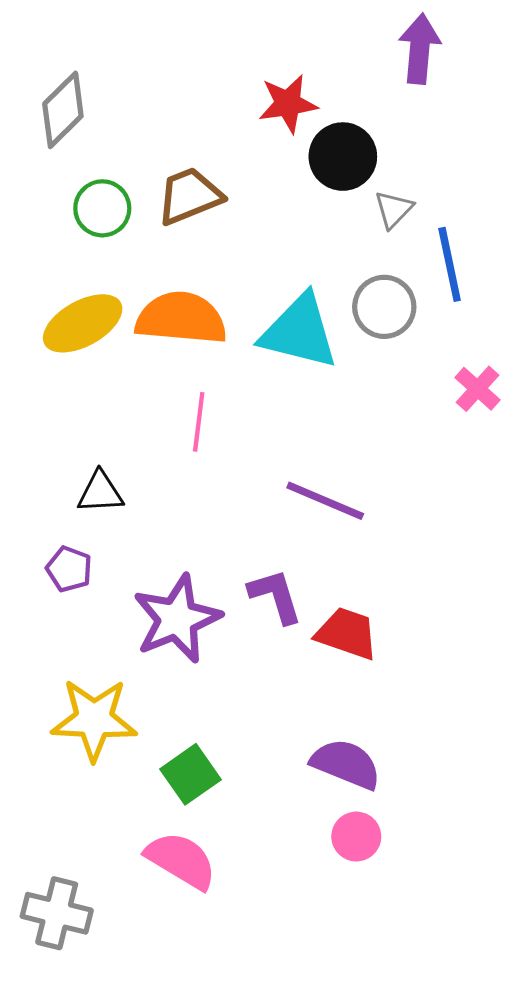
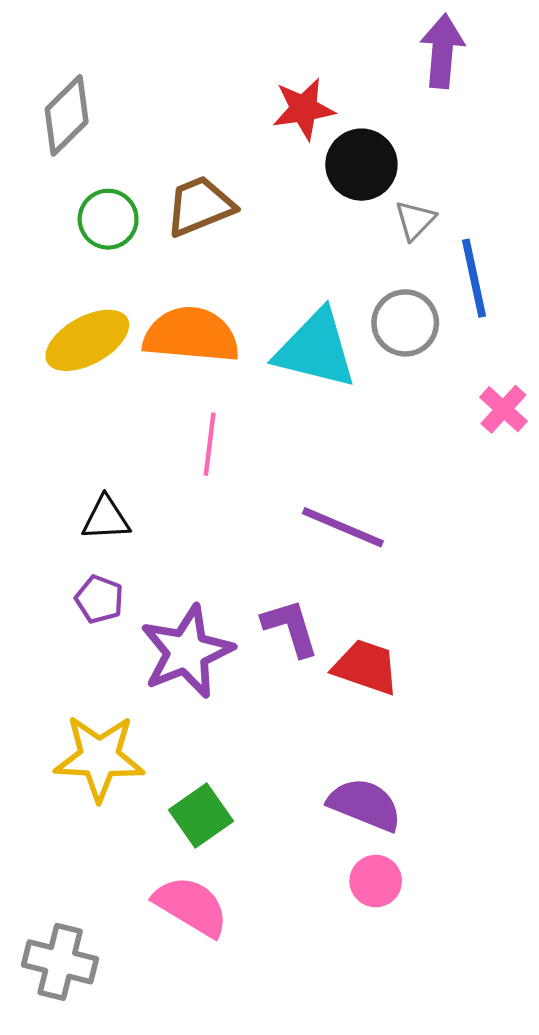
purple pentagon: (69, 569) -> (99, 599), moved

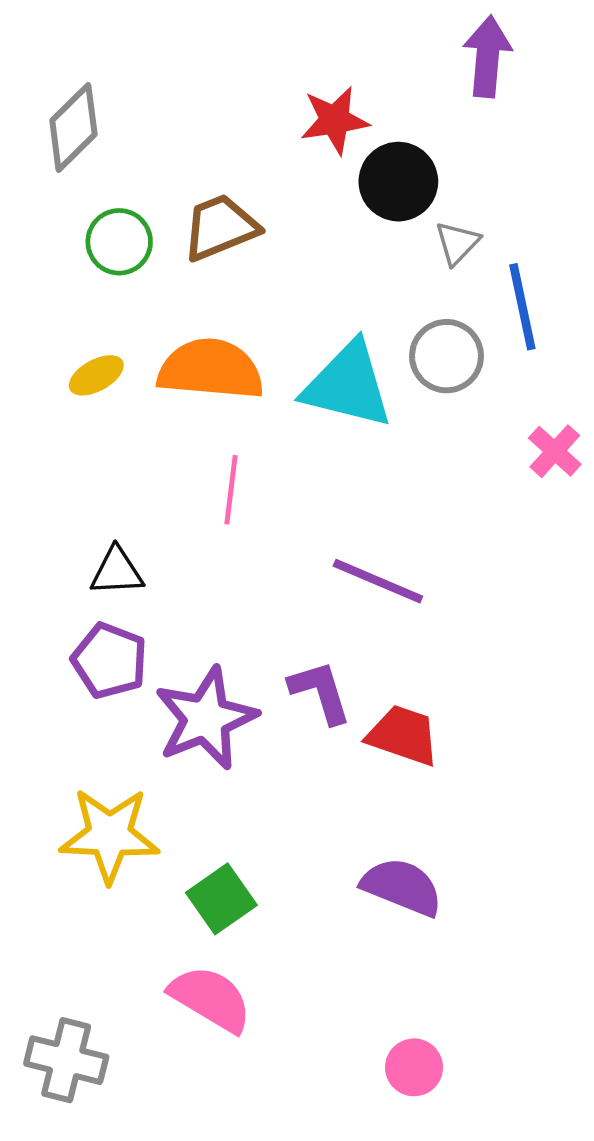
yellow ellipse: (87, 340) -> (96, 375), size x0.6
purple pentagon: (99, 599) -> (110, 661), size x1.4
pink circle: (376, 881) -> (414, 1067), moved

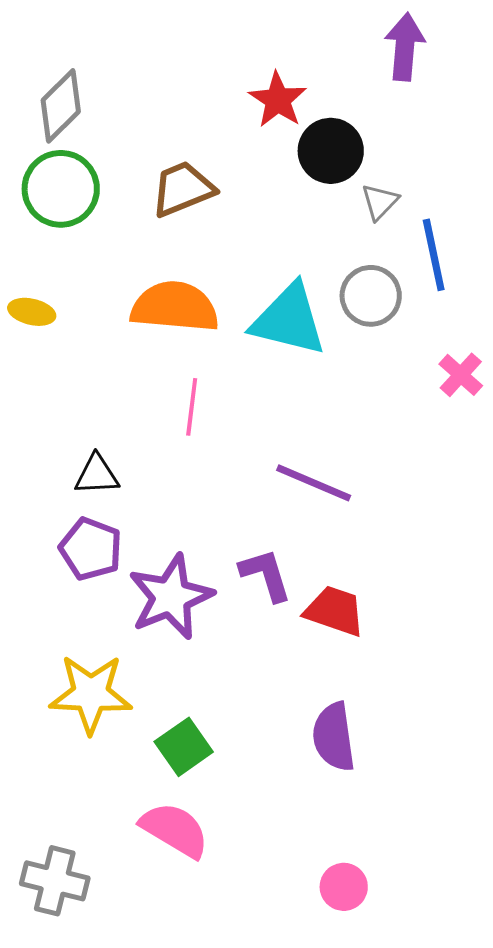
red star: (335, 120) -> (278, 100), turned -30
green circle: (119, 242) -> (61, 189), moved, size x1.4
yellow ellipse: (96, 375) -> (32, 312), moved, turned 42
purple semicircle: (402, 887) -> (334, 737), turned -120

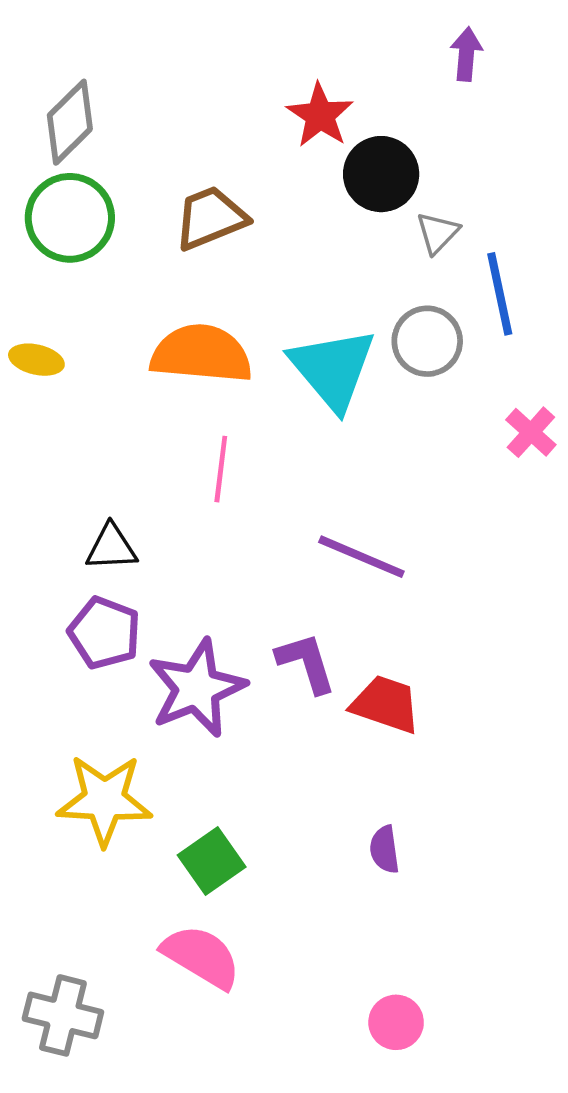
purple arrow: (405, 47) -> (466, 54), size x0.7
cyan triangle: (289, 320) -> (333, 369), turned 36
purple semicircle: (334, 737) -> (385, 849), size x0.6

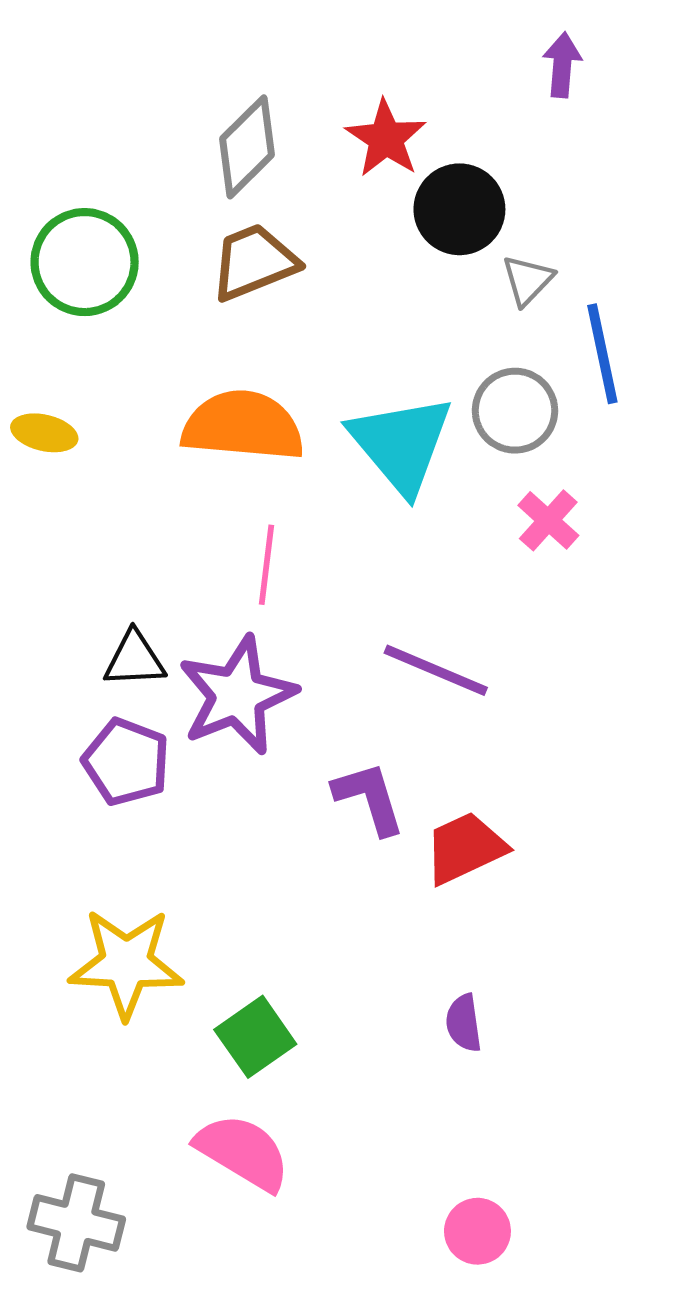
gray diamond: (70, 122) -> (247, 147), moved
pink cross: (531, 432) -> (548, 520), moved
purple star: (197, 688) -> (237, 695), moved
red trapezoid: (386, 704) -> (465, 848), turned -44

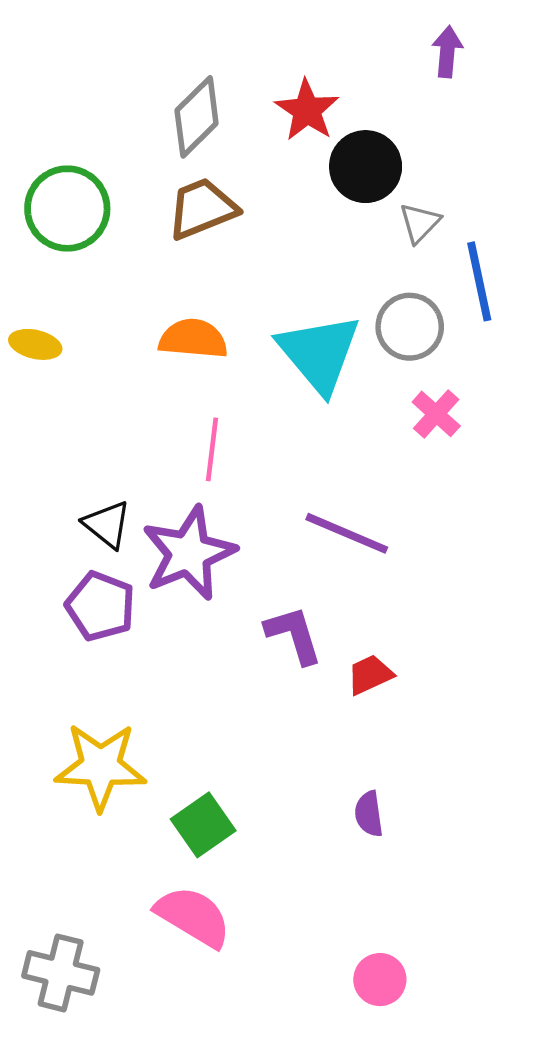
orange semicircle: (243, 426) -> (193, 339), size x0.7
black triangle: (135, 659) -> (107, 524), turned 42
red trapezoid: (465, 848) -> (370, 675), size x0.7

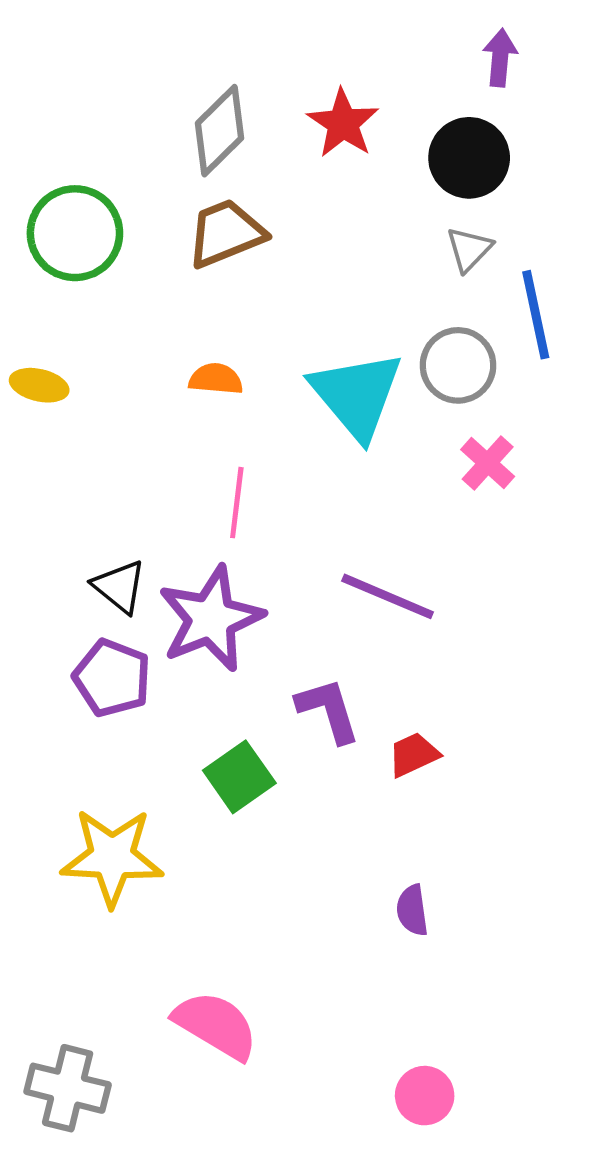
black circle: (366, 167) -> (469, 158), moved
orange semicircle: (193, 339) -> (216, 379), size x0.7
green square: (203, 825) -> (239, 777), moved

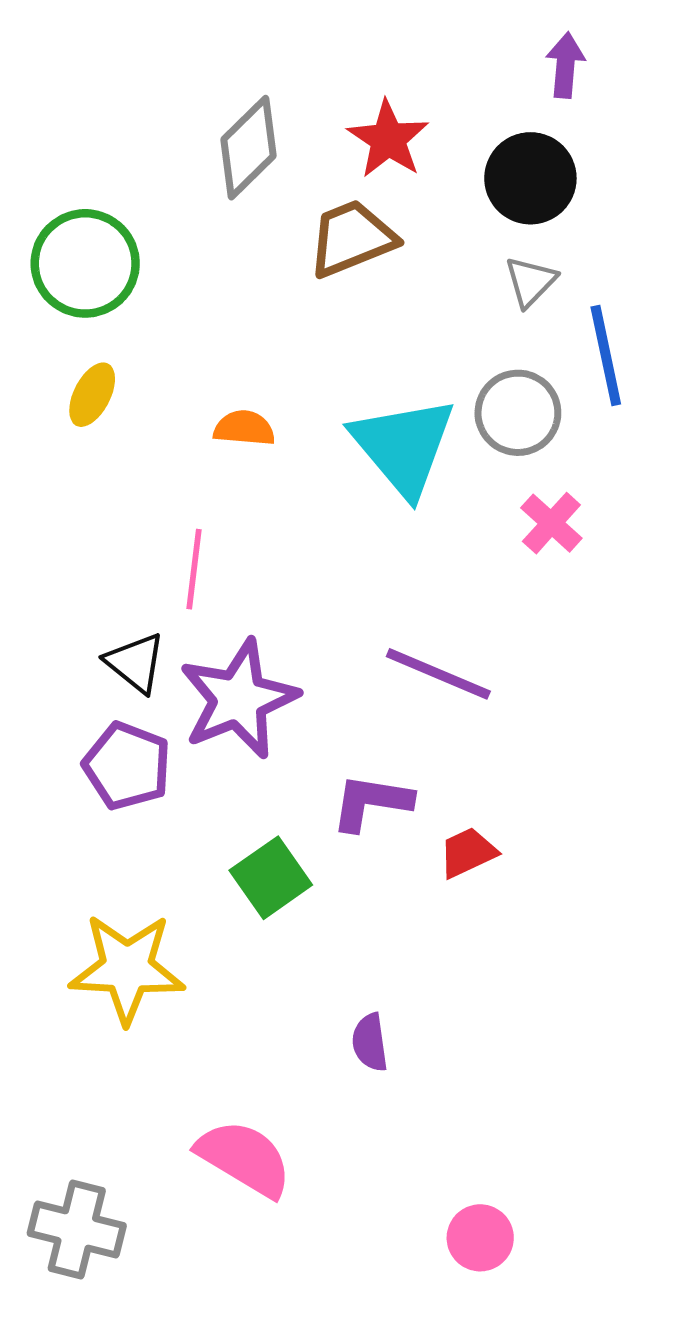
brown trapezoid: (226, 233) -> (352, 238), moved
yellow ellipse: (39, 385) -> (92, 395), moved, turned -76
pink line: (237, 503) -> (194, 569), moved
purple L-shape: (328, 710) -> (371, 802), turned -64
purple semicircle: (412, 910) -> (370, 1042), moved

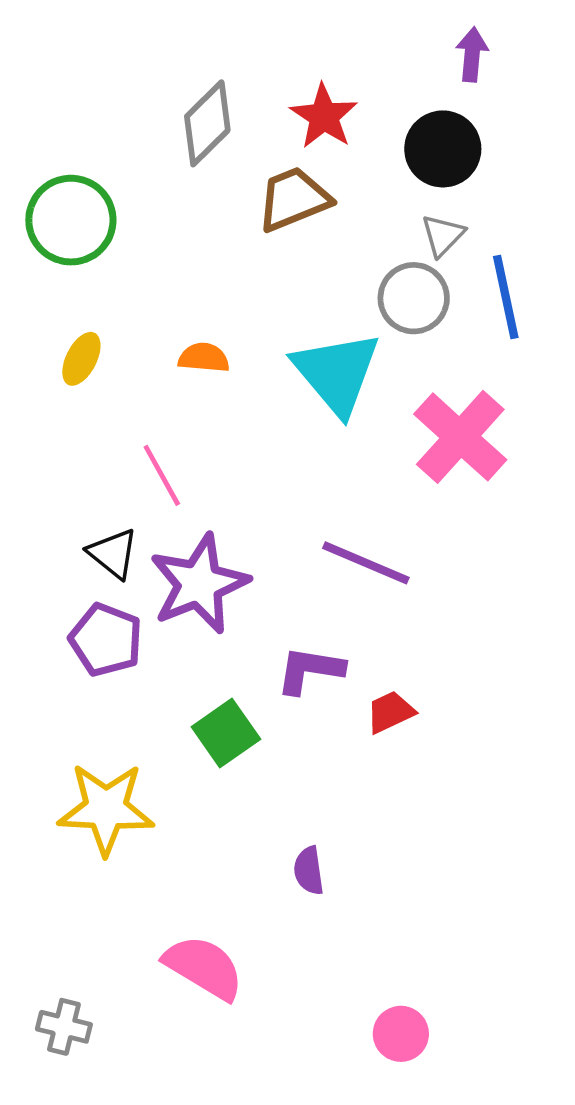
yellow ellipse: (92, 395) -> (81, 359), moved
gray circle: (518, 413) -> (414, 298), moved
pink cross: (551, 523) -> (460, 437), size x1.8
pink line: (194, 569) -> (162, 475), turned -36
gray cross: (77, 1229) -> (64, 1027), size x0.7

